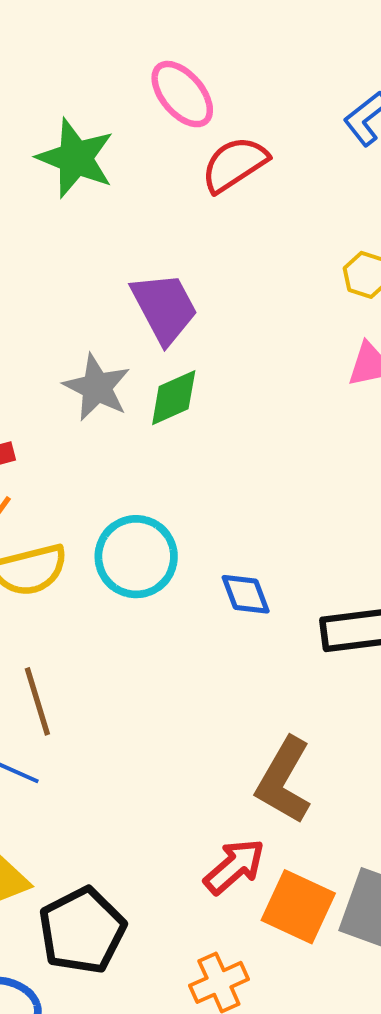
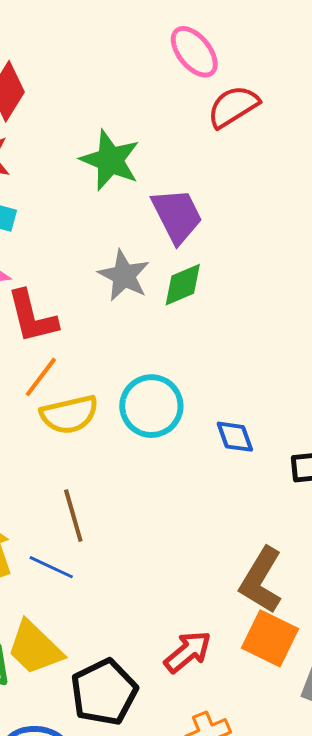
green star: (76, 158) -> (110, 160), moved
red arrow: (234, 866) -> (188, 652), moved
orange square: (298, 907) -> (270, 638), moved

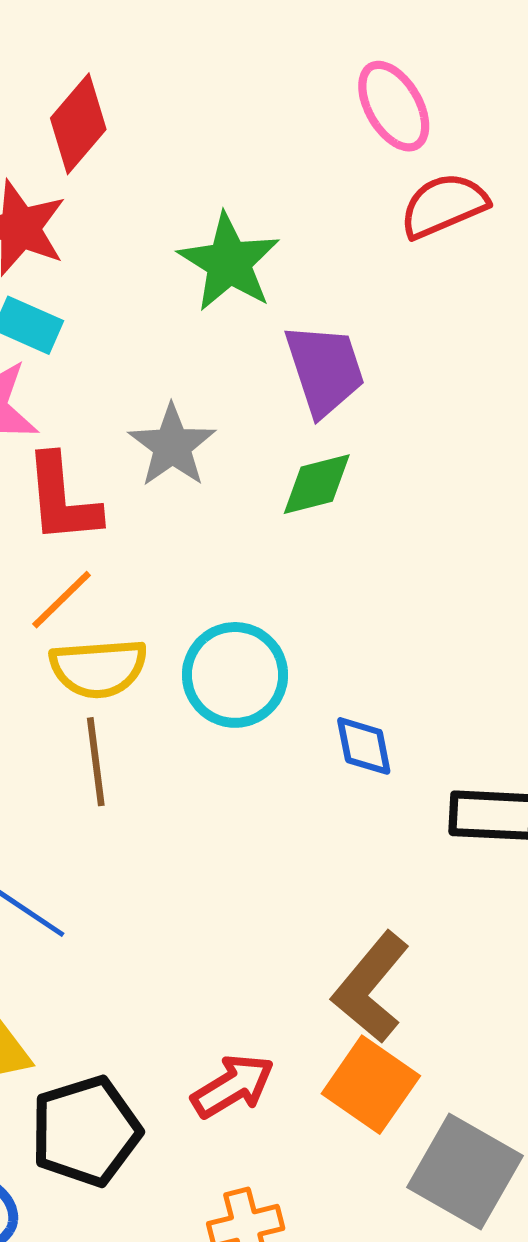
gray star: (124, 276) -> (172, 446), moved
brown line: (73, 516) -> (96, 762), moved

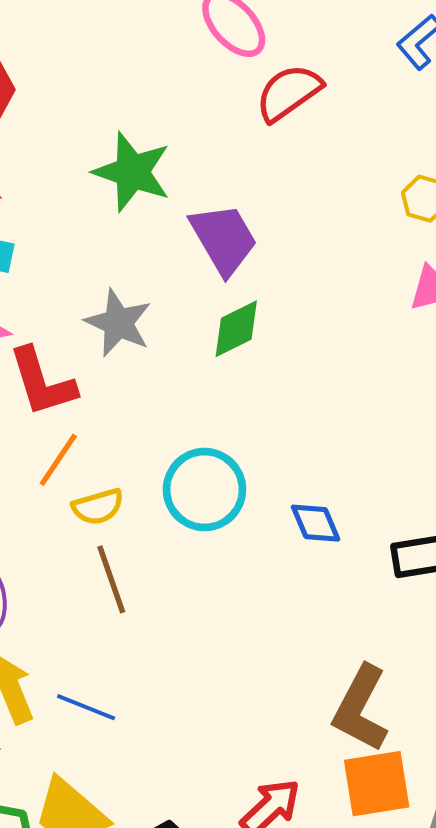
yellow semicircle: (98, 668) -> (98, 507), size x0.7
orange square: (371, 1085) -> (377, 784), turned -32

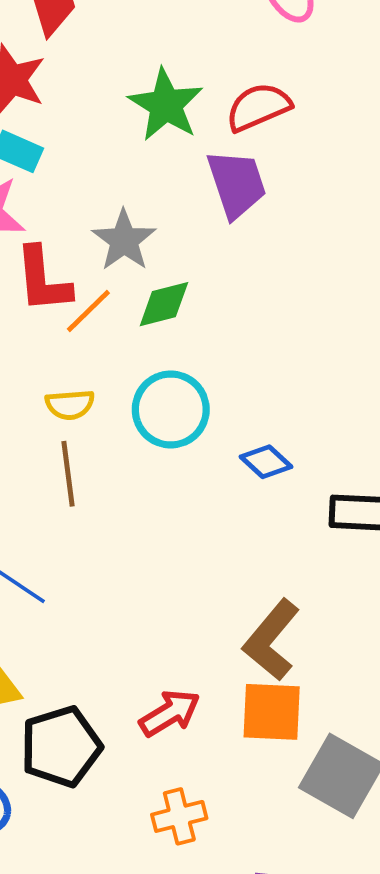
red semicircle: (289, 93) -> (258, 107), moved
green diamond: (236, 329) -> (164, 304), moved
orange line: (58, 460) -> (88, 311), moved
blue diamond: (316, 523) -> (266, 462), turned -36

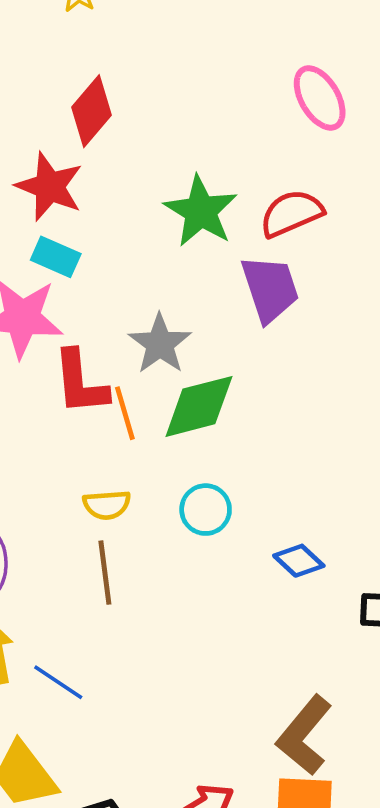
green diamond: (164, 304) -> (199, 406), size x1.4
orange line: (88, 311) -> (125, 413), turned -62
cyan circle: (171, 409) -> (206, 510), size x0.7

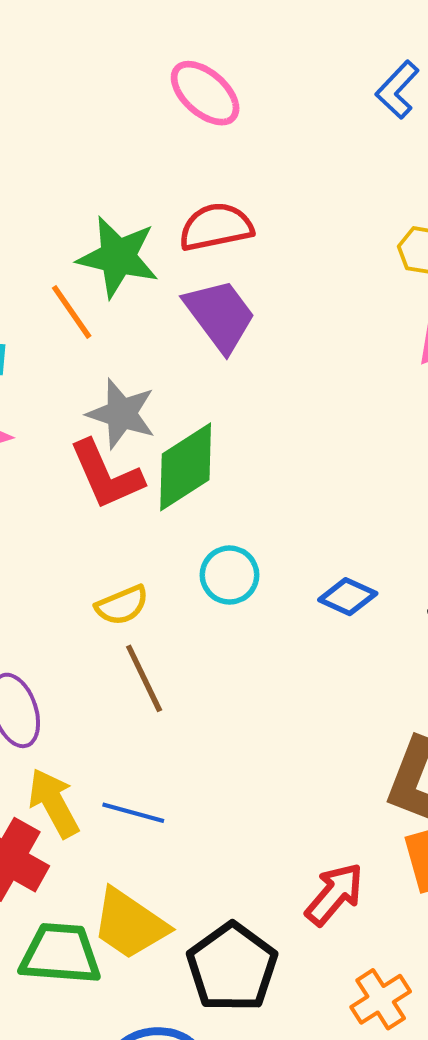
red semicircle: (291, 213) -> (216, 227), turned 30
red L-shape: (80, 383) -> (106, 475), moved
orange line: (125, 413) -> (72, 312), moved

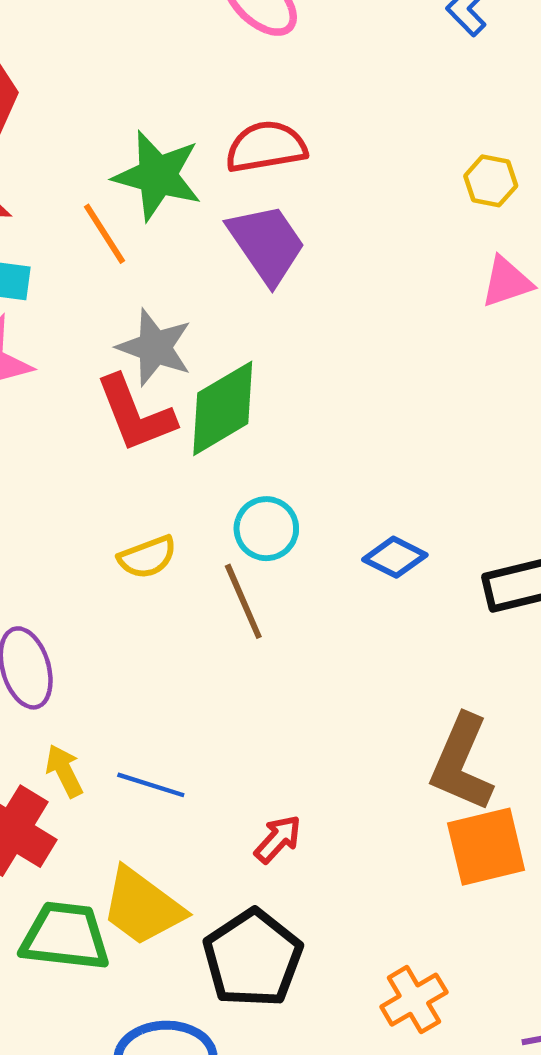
brown line: (144, 678) -> (243, 601), moved
yellow arrow: (54, 803) -> (64, 771), size x0.7
red arrow: (334, 894) -> (278, 839), moved, size x0.7

